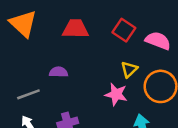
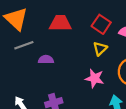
yellow triangle: (129, 69) -> (100, 49), moved
gray line: (28, 94) -> (24, 45), moved

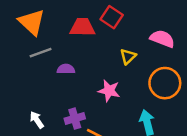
red square: (101, 24) -> (112, 17), moved
pink star: (95, 78) -> (109, 91), moved

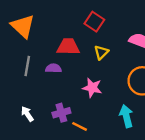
red trapezoid: (82, 27) -> (68, 47), moved
gray line: (41, 53) -> (27, 66), moved, turned -60
yellow triangle: (128, 56) -> (101, 52), moved

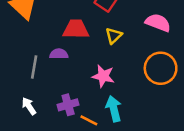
gray line: (27, 66) -> (34, 67), moved
cyan arrow: (126, 116) -> (114, 109), moved

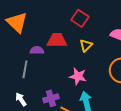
purple semicircle: (59, 54) -> (37, 50), moved

